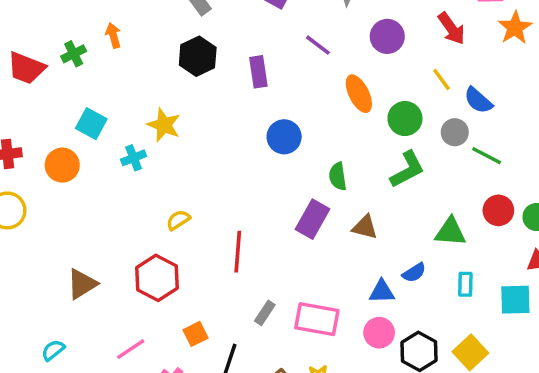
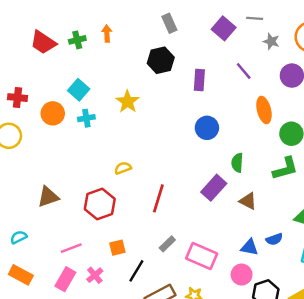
cyan cross: (134, 158) -> (86, 118), moved

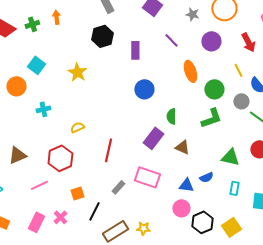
cyan cross: (86, 118) -> (43, 109), moved
pink line: (71, 248) -> (39, 185), moved
pink rectangle: (202, 256) -> (147, 177), moved

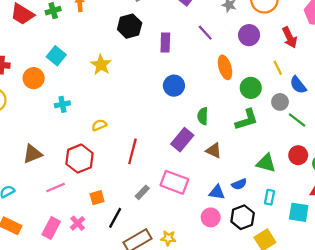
black hexagon: (202, 222) -> (243, 217), moved

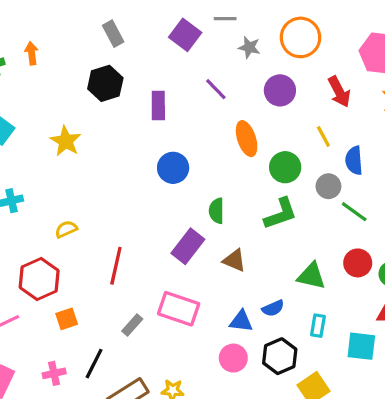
blue semicircle: (298, 85) -> (354, 160), turned 36
orange square: (97, 198) -> (67, 319), moved
pink cross: (78, 223) -> (54, 373), moved, turned 32

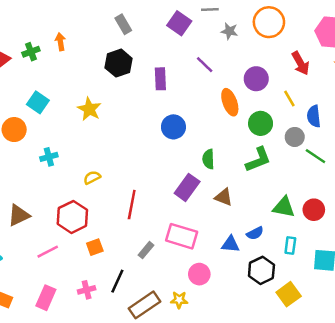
purple circle: (280, 90) -> (256, 79), moved
red circle: (358, 263) -> (314, 210), moved
pink circle: (233, 358) -> (199, 274), moved

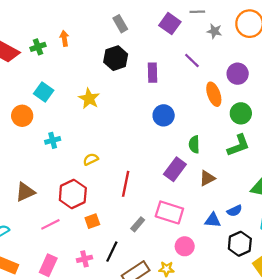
brown triangle: (224, 197) -> (207, 178), turned -49

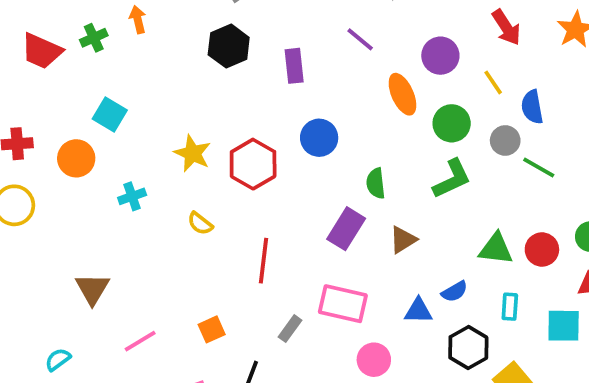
yellow star: (89, 99) -> (192, 153), moved
yellow semicircle: (91, 159) -> (200, 223), turned -112
brown triangle: (25, 192) -> (92, 289), turned -30
red hexagon: (73, 194) -> (253, 164), moved

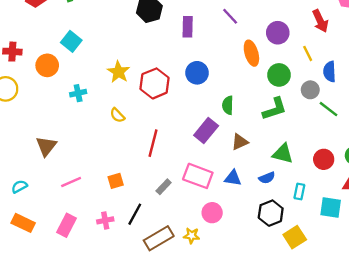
green triangle: (496, 249) -> (283, 154), moved
blue triangle: (418, 311) -> (233, 178), moved

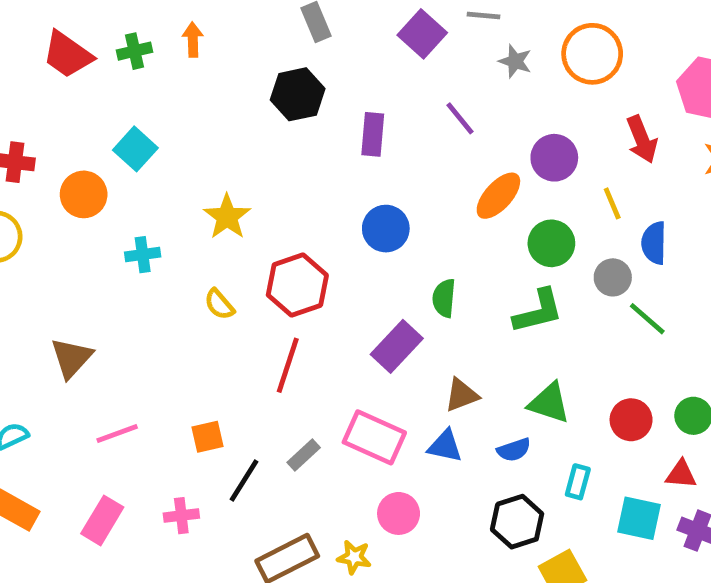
orange ellipse: (251, 53) -> (498, 196), turned 55
red hexagon: (155, 83) -> (297, 285), moved
brown triangle: (240, 142) -> (462, 395), moved
black line: (135, 214) -> (244, 481), moved

